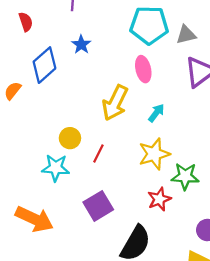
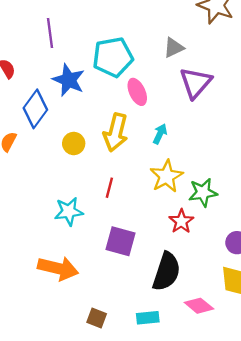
cyan pentagon: (149, 25) -> (113, 57), moved
blue star: (81, 45) -> (69, 80), size x1.6
yellow circle: (70, 138) -> (74, 143), moved
purple square: (98, 206) -> (120, 241), turned -32

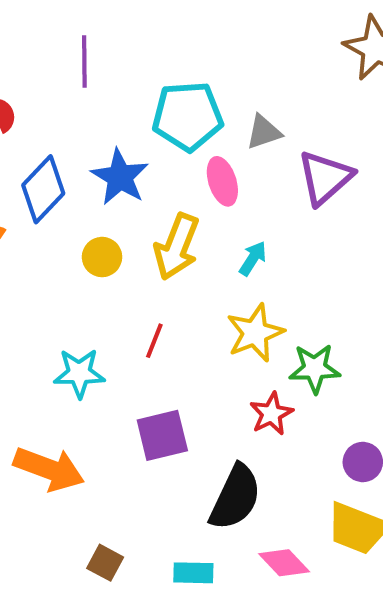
gray triangle: (174, 48) -> (264, 132), moved
blue star: (69, 80) -> (120, 177), moved
purple square: (120, 241) -> (162, 435), turned -36

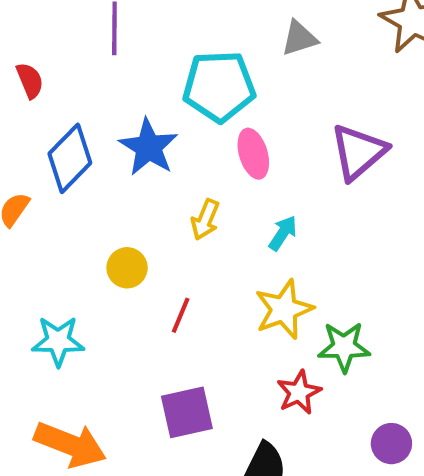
gray triangle: (264, 132) -> (299, 38), moved
yellow arrow: (177, 247) -> (205, 220), size x0.6
yellow circle: (102, 257) -> (127, 268), moved
cyan star: (79, 373) -> (58, 341), moved

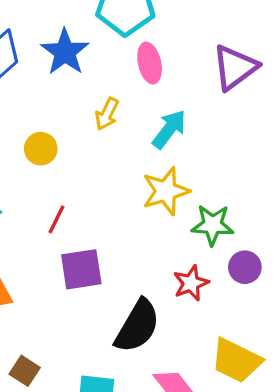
cyan arrow: (283, 233) -> (169, 129), size x1.4
red line: (181, 315) -> (56, 219), moved
red star: (299, 392) -> (191, 283), moved
purple circle: (391, 444) -> (245, 267), moved

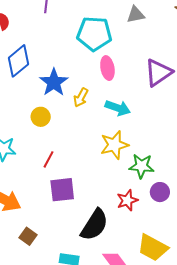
blue star: (65, 52) -> (54, 82), moved
cyan arrow: (169, 129) -> (118, 108), turned 70
brown square: (25, 371) -> (28, 236), moved

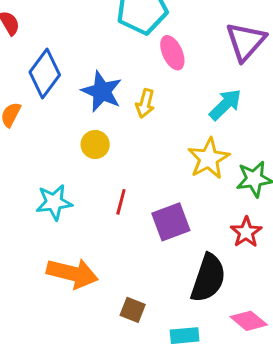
cyan arrow: (118, 108) -> (225, 105), moved, turned -50
purple square: (62, 190) -> (171, 222), moved
brown square: (28, 236) -> (133, 310), moved

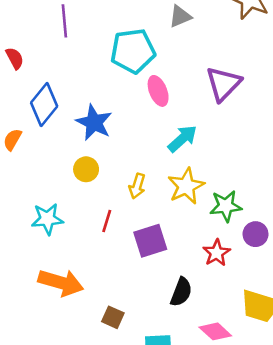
yellow arrow: (145, 103) -> (137, 186), moved
cyan arrow: (225, 105) -> (182, 139), moved
black semicircle: (208, 278) -> (181, 292), size x0.7

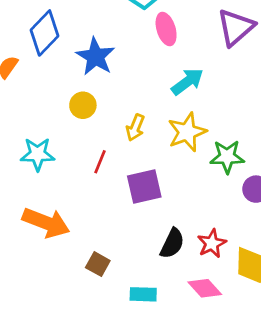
red star: (217, 253) -> (212, 243), moved

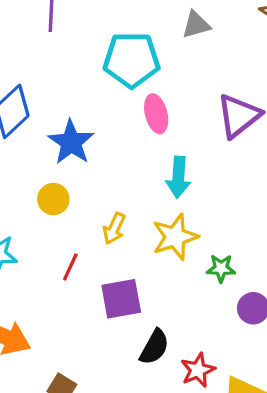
cyan arrow: (187, 82) -> (178, 177), turned 128
green star: (227, 157) -> (221, 268), size x0.7
black semicircle: (172, 243) -> (154, 347), moved

